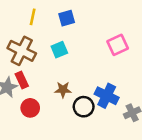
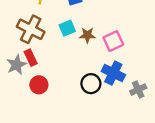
pink square: (118, 45) -> (113, 41), moved
brown star: (63, 90) -> (87, 35), moved

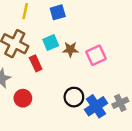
red rectangle: (31, 58) -> (36, 63), moved
blue cross: (113, 73) -> (96, 106), moved, turned 30

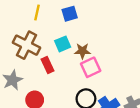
pink square: (96, 55) -> (91, 67), moved

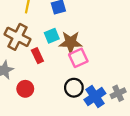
brown star: (82, 51) -> (71, 42), size x1.5

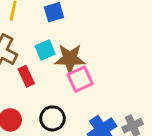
black circle: (74, 88) -> (52, 118), moved

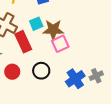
red rectangle: (26, 76) -> (23, 42), size x1.5

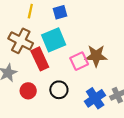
cyan square: (36, 24) -> (54, 40), size x1.6
brown star: (53, 30) -> (96, 56), moved

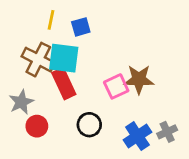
blue square: (60, 12) -> (81, 27), moved
cyan square: (54, 40) -> (64, 58), moved, turned 30
red circle: (28, 91) -> (37, 126), moved

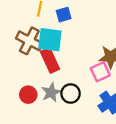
pink square: (116, 86) -> (100, 72), moved
gray star: (21, 102) -> (51, 92), moved

